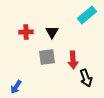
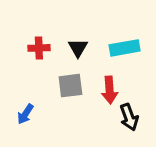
cyan rectangle: (87, 15) -> (125, 48), moved, turned 30
blue arrow: (16, 87) -> (25, 114), moved

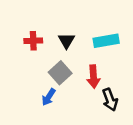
gray square: (70, 86) -> (60, 73), turned -35
blue arrow: (25, 114) -> (49, 97), moved

